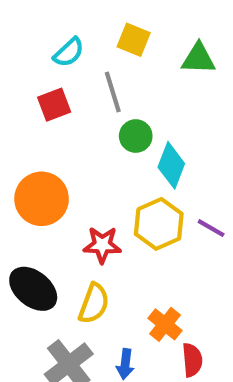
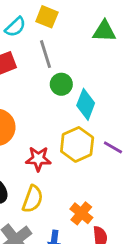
yellow square: (134, 40) -> (47, 17), moved

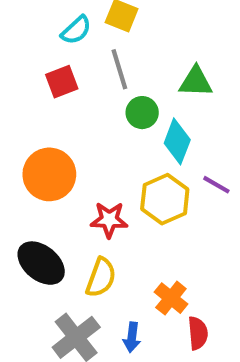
green triangle: (104, 31) -> (196, 82), moved
purple line: (113, 147) -> (216, 185), moved

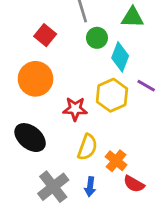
red square: (62, 82) -> (45, 35), moved, turned -30
yellow semicircle: (101, 277) -> (87, 147), moved
red semicircle: (198, 333) -> (134, 184), turned 125

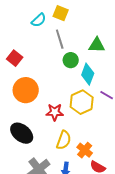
red square: (45, 35) -> (15, 58), moved

